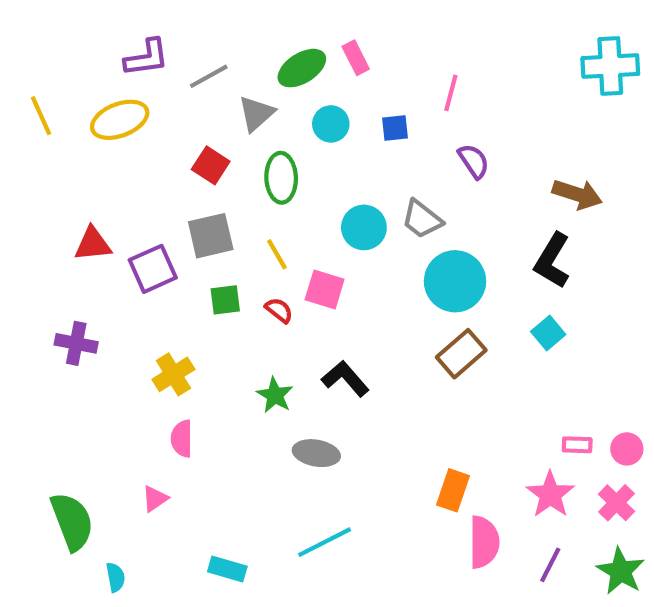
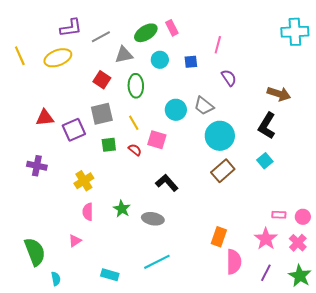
gray triangle: (256, 114) -> (124, 55), turned 30
green star: (275, 395) -> (122, 209), moved

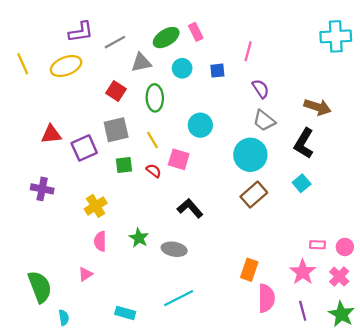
gray trapezoid: (204, 106) -> (264, 121), moved
purple line: (266, 273) -> (303, 311), turned -42

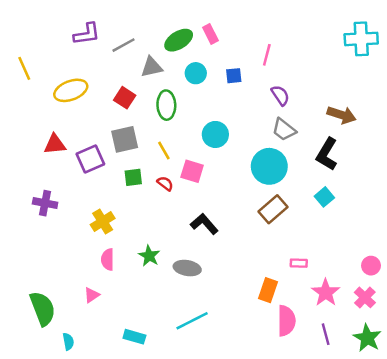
yellow ellipse: (66, 66) -> (71, 90), moved
pink rectangle: (318, 245) -> (299, 263), moved

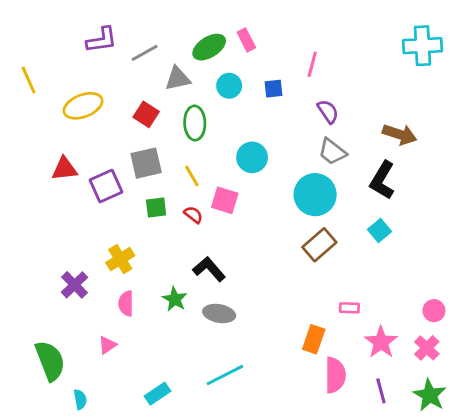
purple cross: (45, 203) -> (74, 285), moved, turned 35
black L-shape: (204, 224) -> (209, 269), moved
cyan rectangle: (134, 337) -> (158, 394), turned -50

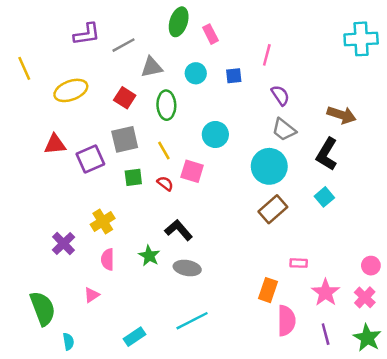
green ellipse: (209, 47) -> (179, 22), moved, turned -40

